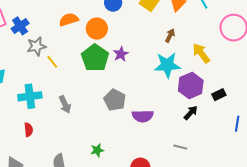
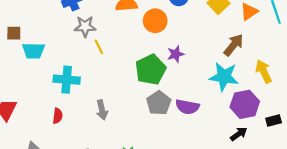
brown arrow: (170, 36) -> (234, 45), size x1.5
green pentagon: (95, 58) -> (151, 70), moved
gray arrow: (65, 104) -> (102, 110), moved
purple semicircle: (143, 116) -> (187, 107), moved

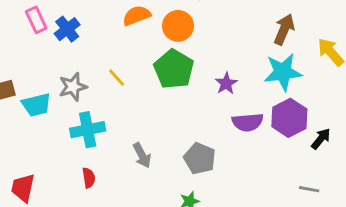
gray star: (85, 26) -> (73, 87), moved
purple star: (176, 54) -> (226, 83), moved
green pentagon: (151, 70) -> (174, 69), moved
gray pentagon: (159, 103) -> (200, 158), moved
purple hexagon: (245, 104) -> (289, 118), moved

